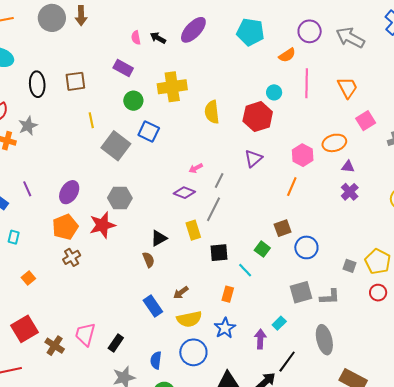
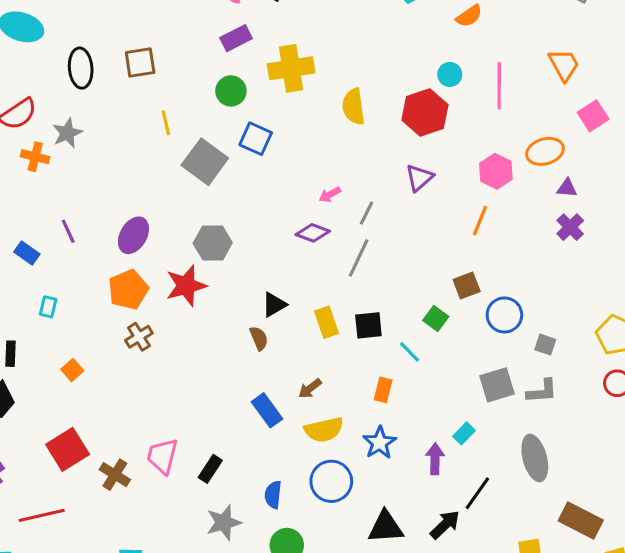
purple rectangle: (123, 68) -> (236, 38), moved, turned -54
pink line: (307, 83) -> (499, 86), moved
yellow rectangle: (193, 230) -> (326, 322), moved
gray square: (350, 266) -> (545, 345), moved

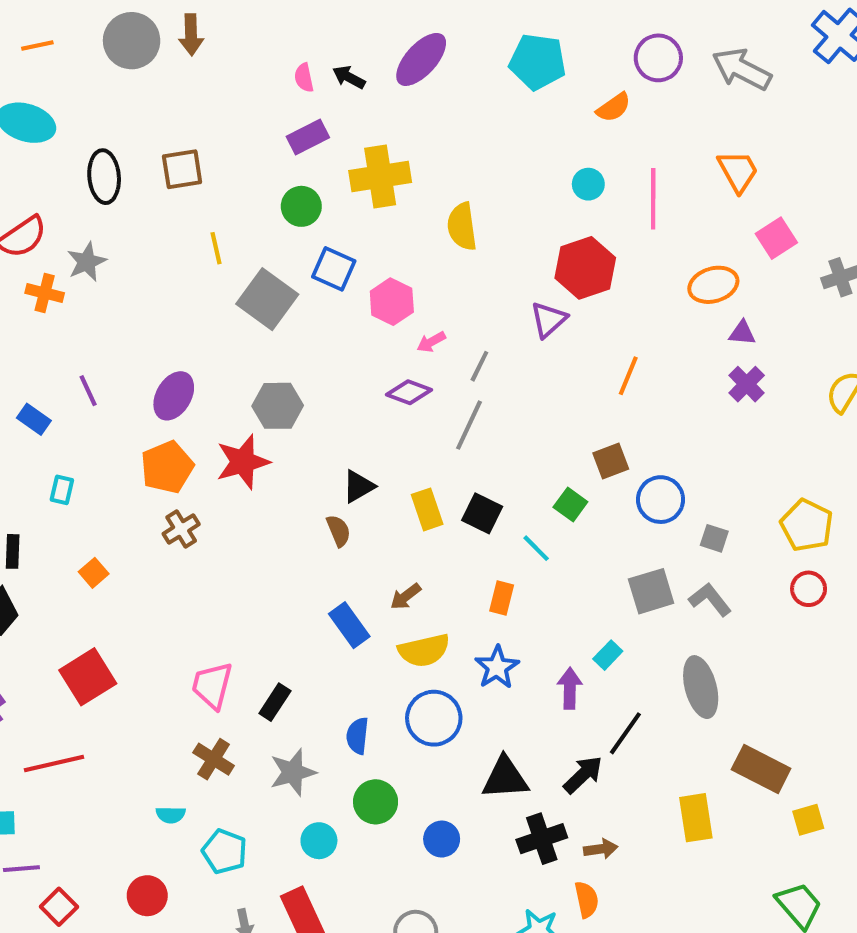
red hexagon: (425, 112) -> (585, 268), moved
pink hexagon: (496, 171) -> (392, 302), moved
black square: (368, 325) -> (482, 513), turned 32
gray L-shape: (542, 391) -> (710, 599), turned -124
brown cross: (115, 475) -> (214, 759), moved

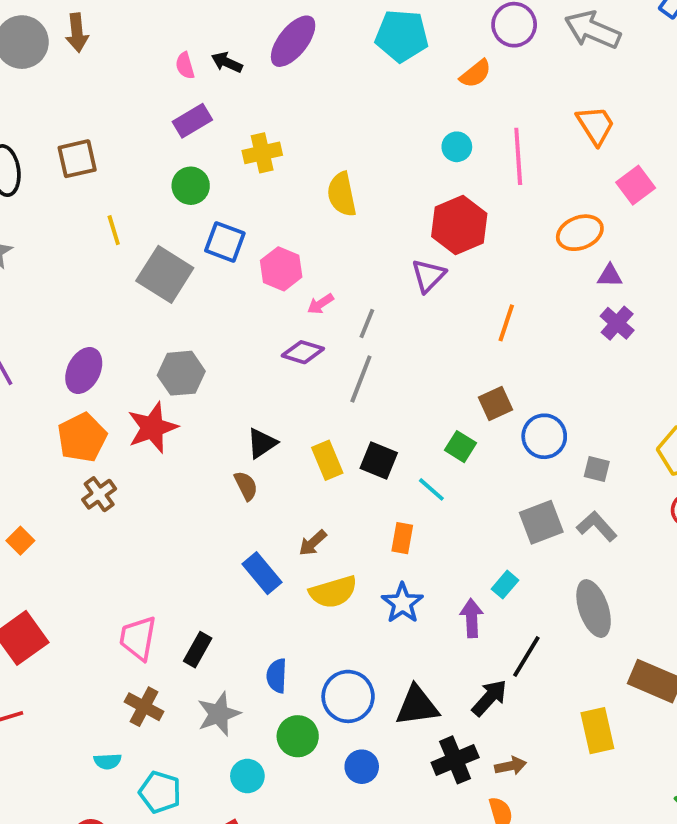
yellow cross: (380, 177) -> (262, 153), size x0.7
blue circle: (434, 718) -> (348, 696), moved

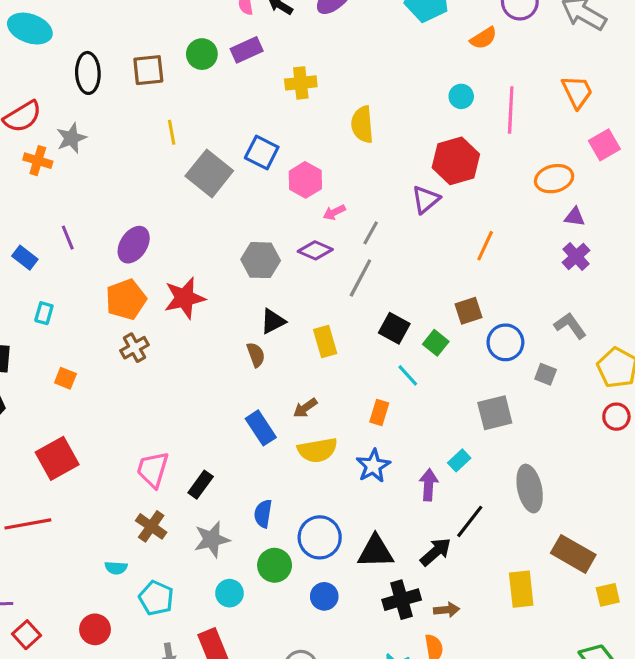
green circle: (191, 186) -> (202, 54), moved
gray hexagon: (181, 373) -> (261, 260), moved
black square: (379, 461) -> (394, 328), moved
gray L-shape: (597, 526) -> (570, 326), moved
orange square: (20, 541) -> (65, 378), turned -30

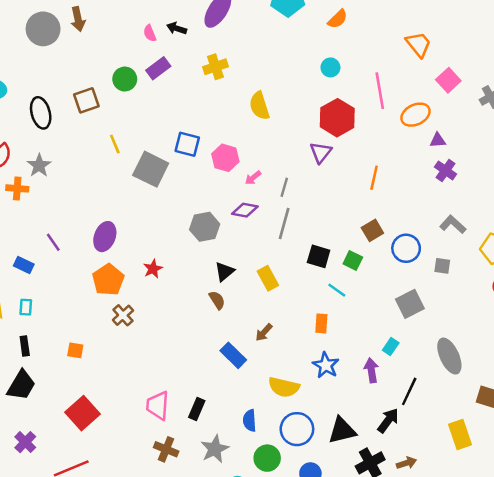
yellow cross: (301, 83) -> (215, 67), moved
pink line: (511, 110) -> (380, 91), moved
red star: (185, 298) -> (153, 269), size x0.6
cyan rectangle: (44, 313) -> (26, 307), moved
yellow semicircle: (317, 450) -> (284, 387), moved, turned 36

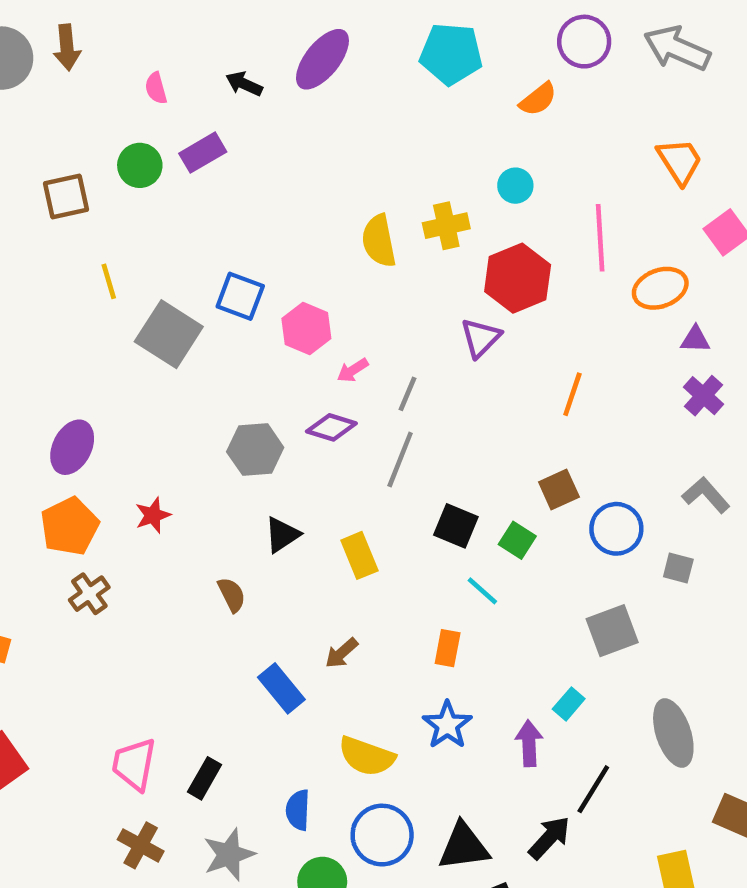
pink semicircle: (150, 33) -> (156, 88), moved
yellow cross: (215, 67) -> (446, 226), moved
brown semicircle: (217, 300) -> (232, 595), moved

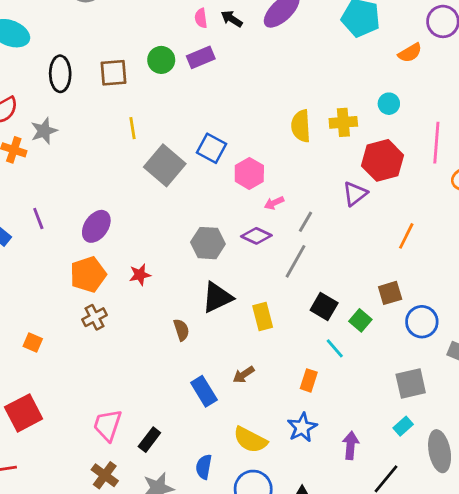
pink semicircle: (156, 88) -> (201, 18), moved
black triangle: (282, 535) -> (217, 297), size x1.4
cyan rectangle: (569, 704) -> (403, 426), moved

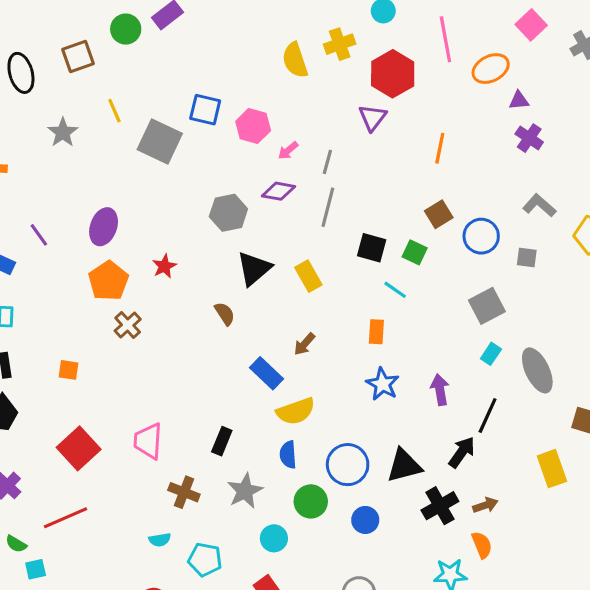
gray star: (44, 131) -> (63, 132), moved
pink trapezoid: (108, 425) -> (148, 441), moved
yellow semicircle: (250, 440) -> (296, 411), moved, turned -32

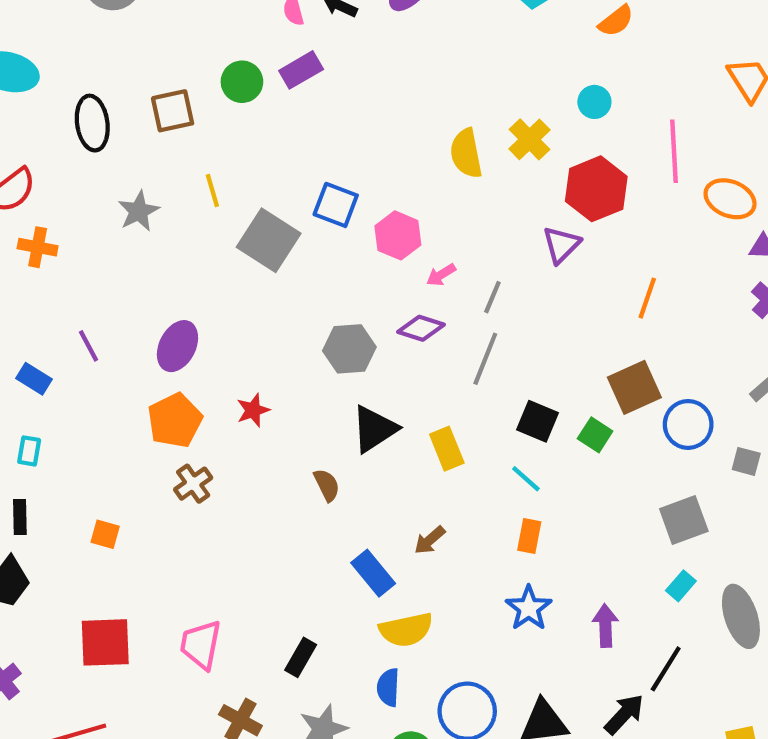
yellow cross: (340, 44) -> (529, 139), turned -32
orange ellipse: (491, 69) -> (730, 199), turned 42
brown square: (439, 214) -> (634, 387), size x1.4
cyan line: (395, 290) -> (526, 479), moved
red square: (79, 448) -> (105, 642), turned 33

